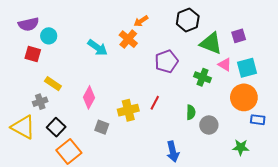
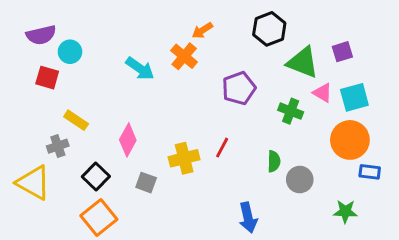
black square: (56, 127) -> (96, 176), moved

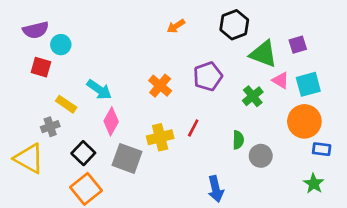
orange cross: (184, 56) -> (160, 86), moved
cyan arrow: (140, 68) -> (99, 90), moved
green cross: (291, 111) -> (253, 96), turned 30
gray square: (146, 183) -> (127, 158), size x1.6
green star: (345, 211) -> (314, 184), moved, turned 30

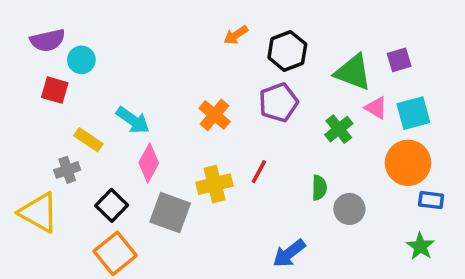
black hexagon: (234, 25) -> (287, 51), moved
blue arrow: (216, 189) -> (289, 253), turned 65

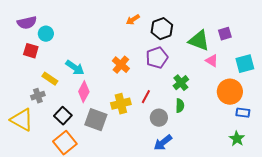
cyan square: (413, 113) -> (245, 64), moved
green cross: (339, 129) -> (181, 83), moved
gray circle: (349, 209) -> (159, 118), moved

